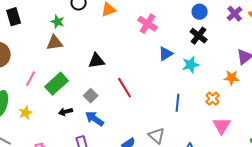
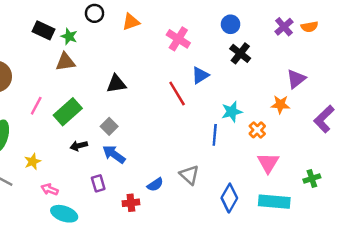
blue circle: (200, 12) -> (231, 24), moved
black rectangle: (14, 17) -> (44, 30), moved, turned -48
cyan star: (191, 65) -> (232, 112), moved
red line: (125, 88) -> (177, 94), moved
yellow star: (26, 113) -> (33, 162), moved

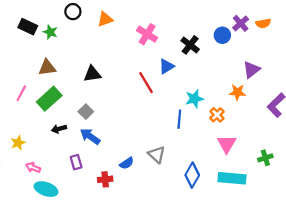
blue circle: (231, 24) -> (222, 35), moved
black cross: (240, 53) -> (190, 45), moved
brown triangle: (65, 62) -> (47, 68), moved

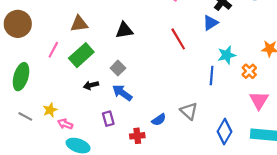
blue triangle: (166, 66) -> (210, 23), moved
yellow star: (18, 143) -> (50, 110), moved

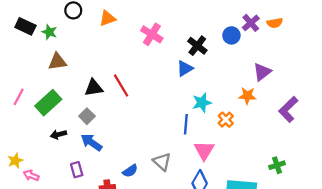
brown triangle: (79, 24) -> (57, 62), moved
black triangle: (124, 30) -> (94, 88), moved
red line: (178, 39) -> (121, 86), moved
pink triangle: (259, 100) -> (204, 150), moved

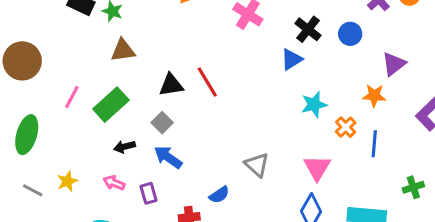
blue circle: (231, 35) -> (350, 34), moved
blue line: (186, 124) -> (374, 144), moved
gray triangle: (162, 162) -> (257, 165), moved
pink arrow: (31, 175) -> (114, 183), moved

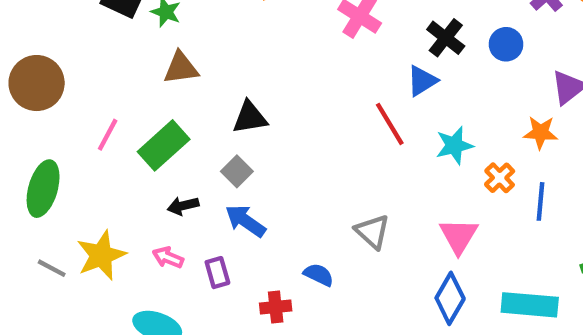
red line: (207, 82) -> (390, 124), moved
yellow star: (67, 181) -> (101, 255), size x1.6
blue semicircle: (219, 195) -> (319, 275), turned -120

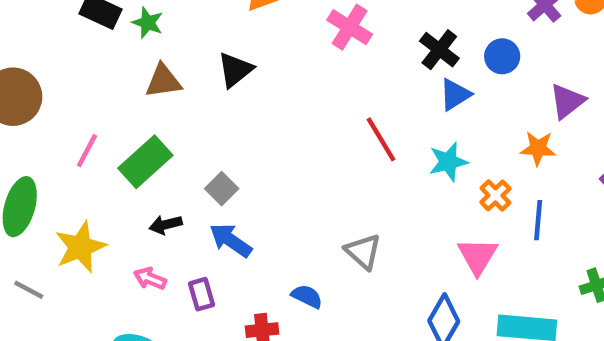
blue triangle: (422, 81) -> (455, 94), moved
black triangle: (250, 117) -> (235, 70), moved, turned -30
pink triangle: (459, 236) -> (477, 256), moved
yellow star: (101, 255) -> (80, 247), moved

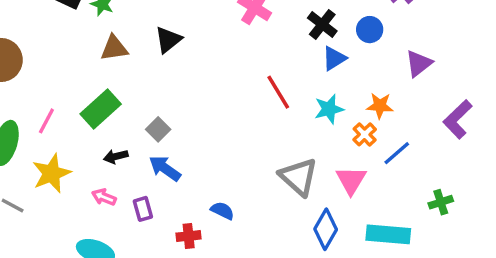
orange star: (538, 148) -> (380, 106), moved
pink line: (87, 151) -> (46, 121), moved
blue line: (538, 220) -> (397, 153), turned 44
gray triangle: (363, 252) -> (299, 177), moved, size x1.4

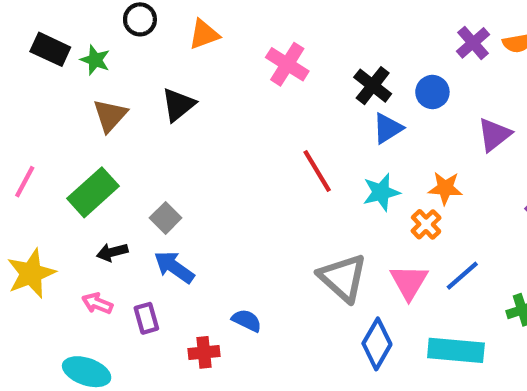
brown triangle: (114, 48) -> (110, 115), turned -40
pink line: (46, 121) -> (25, 182), moved
blue line: (397, 153) -> (462, 276), moved

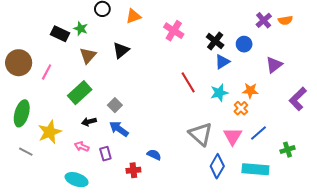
black rectangle: (50, 49) -> (60, 34), moved
pink line: (25, 182) -> (47, 72), moved

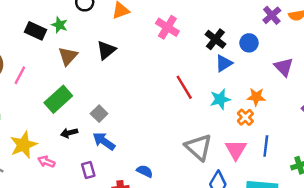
purple triangle: (274, 65) -> (284, 67), turned -36
blue line: (259, 133) -> (266, 146), turned -42
pink arrow: (82, 146) -> (46, 162), moved

